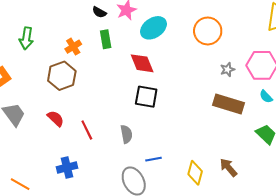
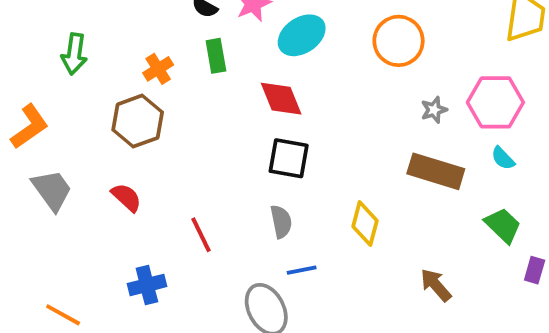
red line: (87, 130) -> (201, 235), moved
gray semicircle: (126, 134) -> (281, 222), moved
yellow diamond: (195, 173) -> (365, 224), moved

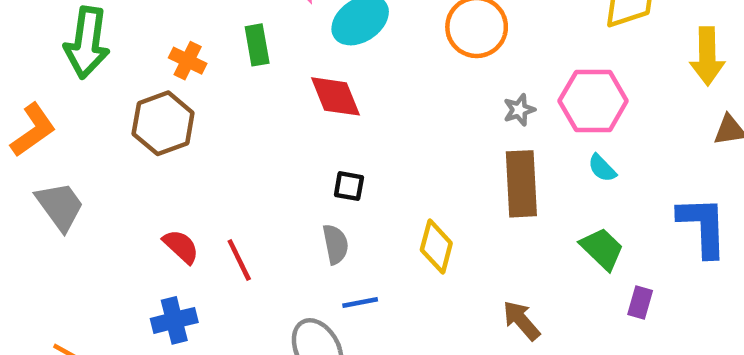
green arrow: (74, 54) -> (87, 43), size x1.4
orange cross: (158, 69) -> (188, 61), turned -32
black square: (289, 158) -> (349, 186), moved, size x0.6
brown rectangle: (436, 171) -> (521, 184), turned 70
red semicircle: (126, 197) -> (181, 247), moved

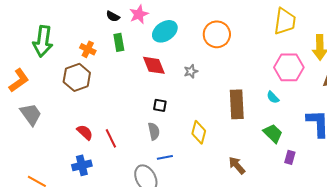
pink hexagon: (593, 101) -> (289, 67), moved
gray star: (519, 110) -> (191, 71), moved

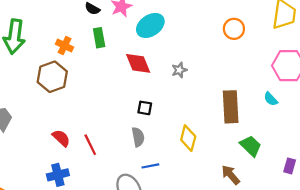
orange circle: (217, 34) -> (234, 29), moved, size x0.7
green trapezoid: (273, 133) -> (251, 146), moved

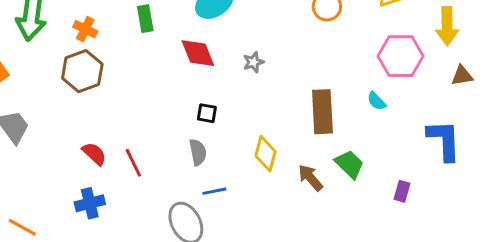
orange cross: (64, 46) -> (85, 29), moved
brown arrow: (231, 175) -> (310, 178), moved

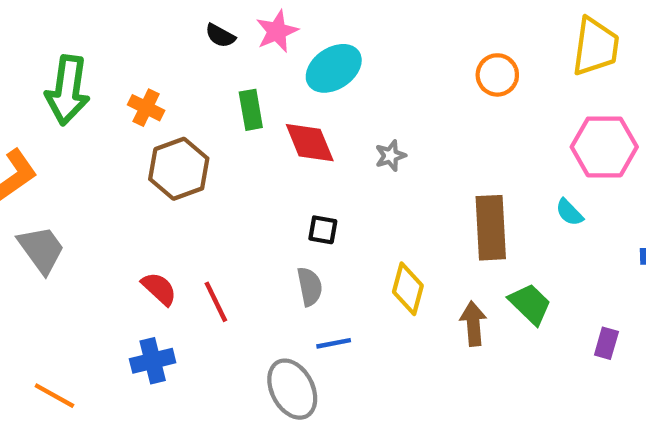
green rectangle: (145, 19) -> (251, 110), moved
brown hexagon: (82, 71) -> (179, 169), moved
brown arrow: (310, 178) -> (473, 324), turned 36

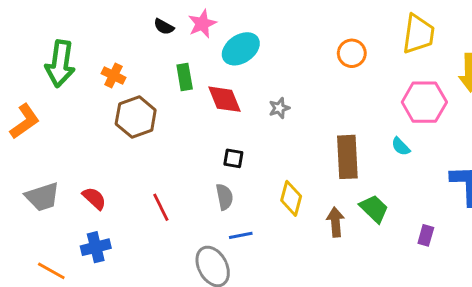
gray trapezoid: (41, 249) -> (42, 197), moved, turned 108
red semicircle: (159, 289) -> (94, 198), moved
blue cross: (153, 361) -> (96, 247), moved

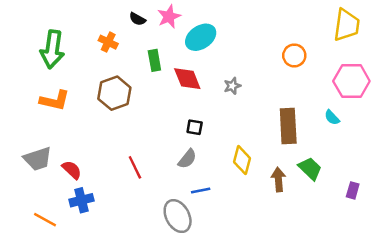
orange circle: (352, 53) -> (294, 55), moved
orange cross: (113, 75) -> (108, 42), moved
orange L-shape: (25, 121) -> (55, 100), moved, turned 48
gray semicircle: (224, 197) -> (187, 159), turned 50
red semicircle: (94, 198) -> (72, 170), moved

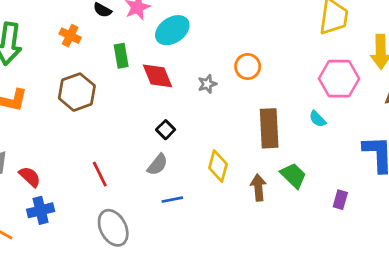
orange circle: (294, 55) -> (248, 66), moved
black square: (195, 127) -> (166, 130), turned 35
gray ellipse: (178, 216) -> (113, 228), moved

